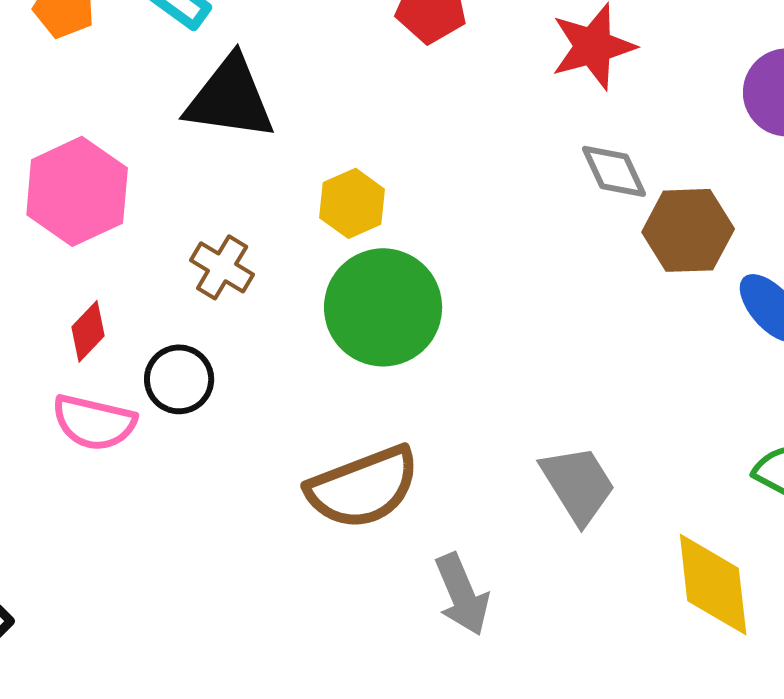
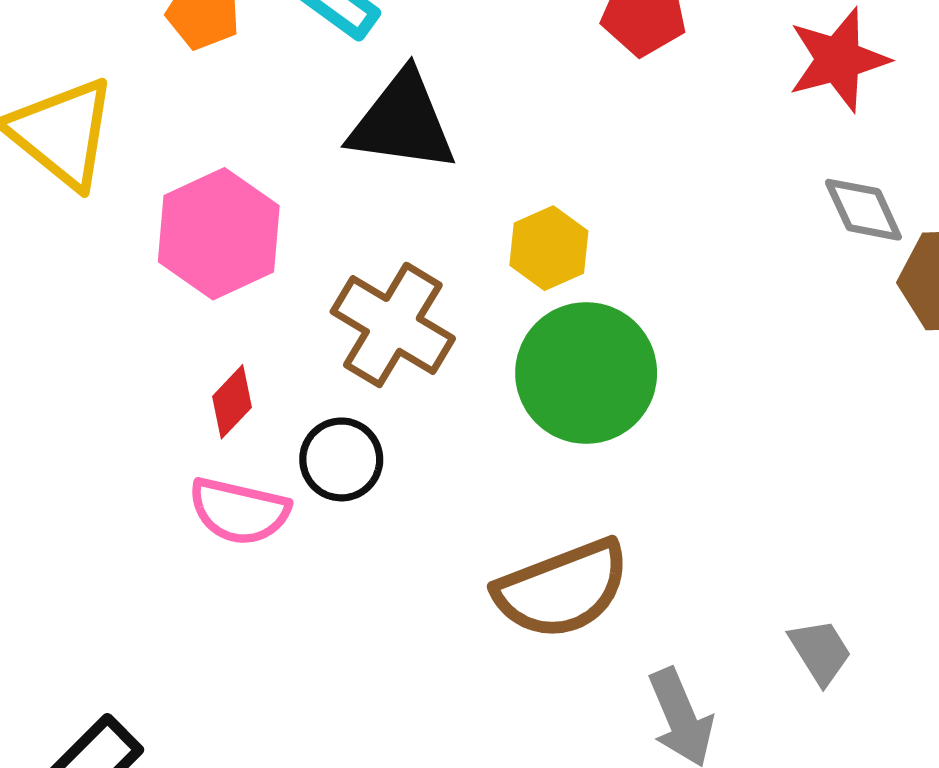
brown cross: (222, 267) -> (393, 325), size x1.6
gray trapezoid: (578, 484) -> (820, 652), moved, size x0.7

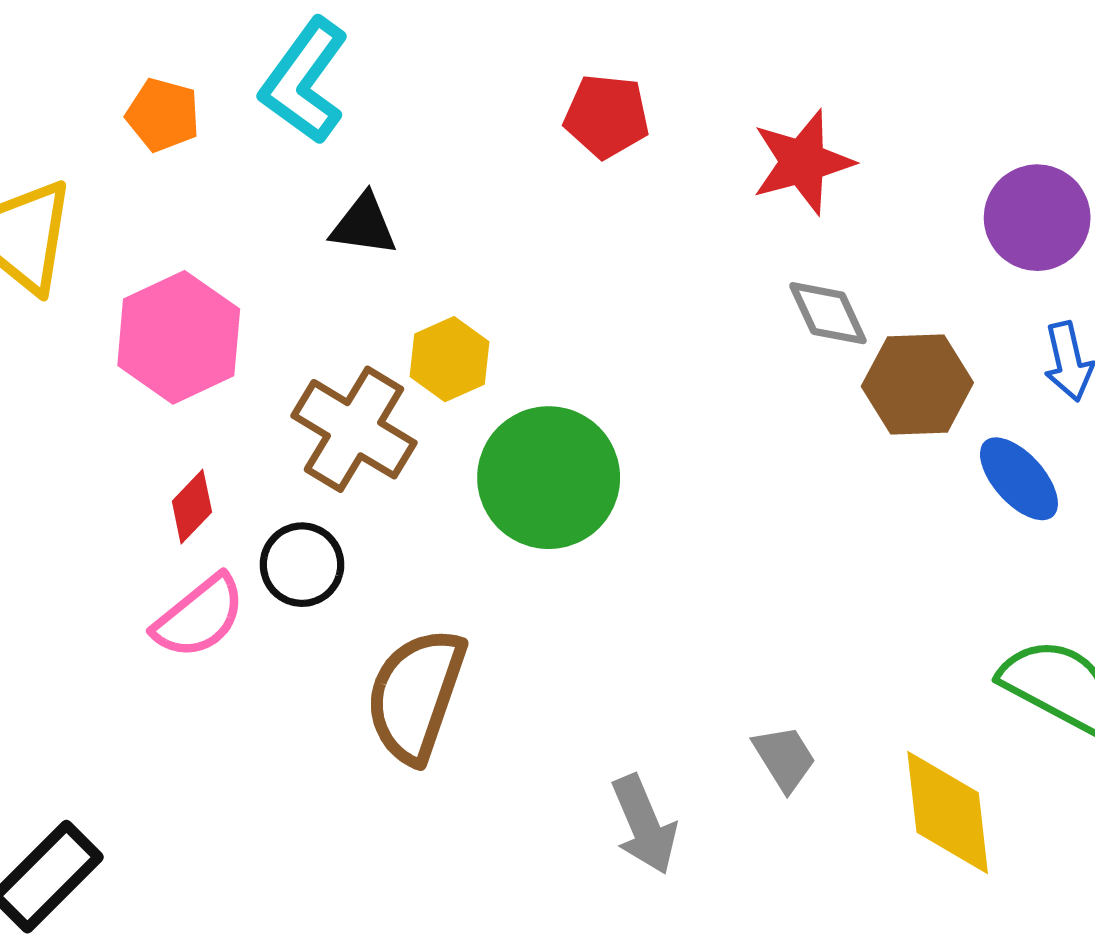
black triangle: (402, 122) -> (364, 225), size x0.6
yellow hexagon: (549, 248) -> (450, 359), moved
pink semicircle: (239, 511) -> (199, 617), turned -52
brown semicircle: (562, 589) -> (416, 695), moved, turned 130

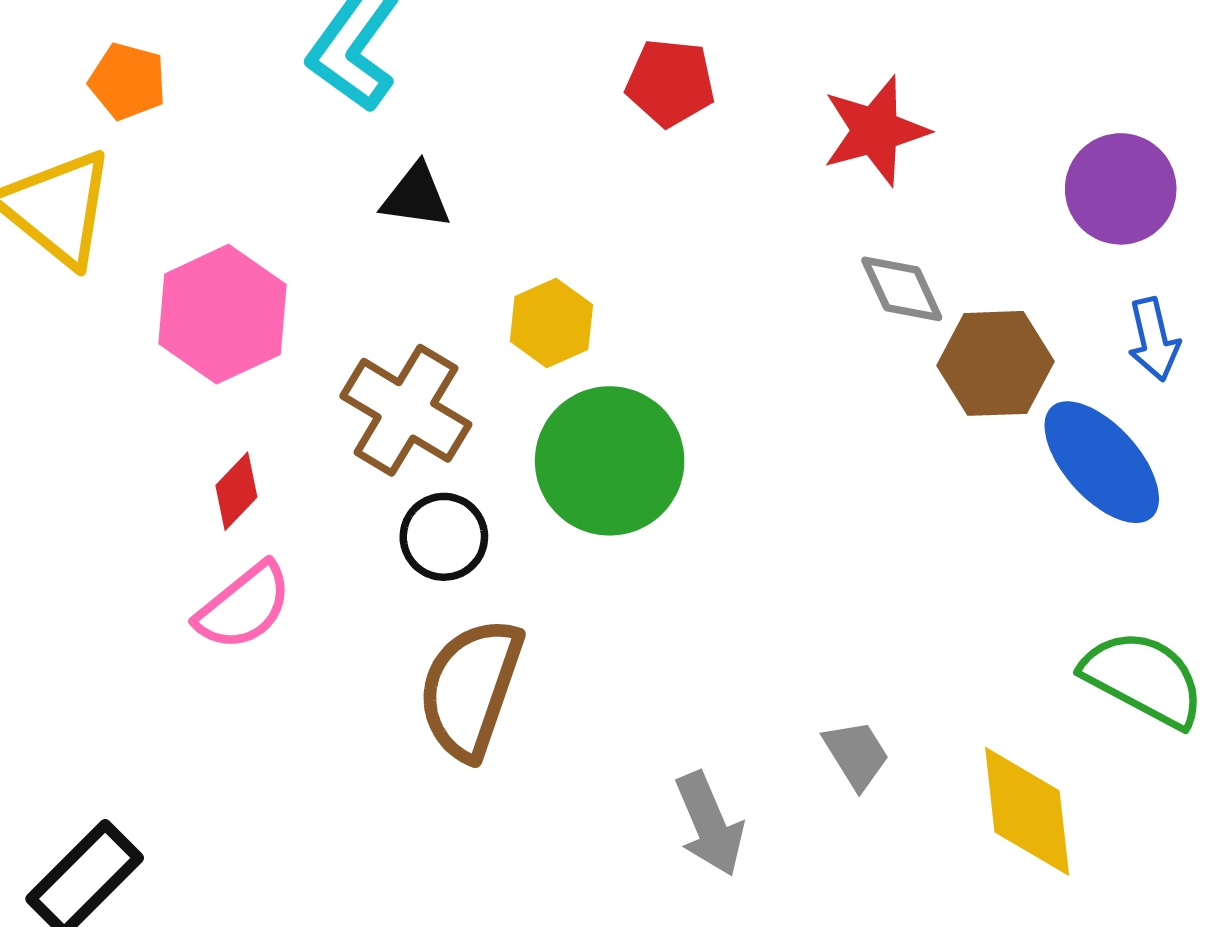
orange pentagon: (163, 115) -> (128, 81), moved
yellow hexagon: (450, 359) -> (551, 323), moved
blue ellipse: (1019, 479) -> (1102, 462), size x1.4
black circle: (302, 565) -> (444, 537), moved

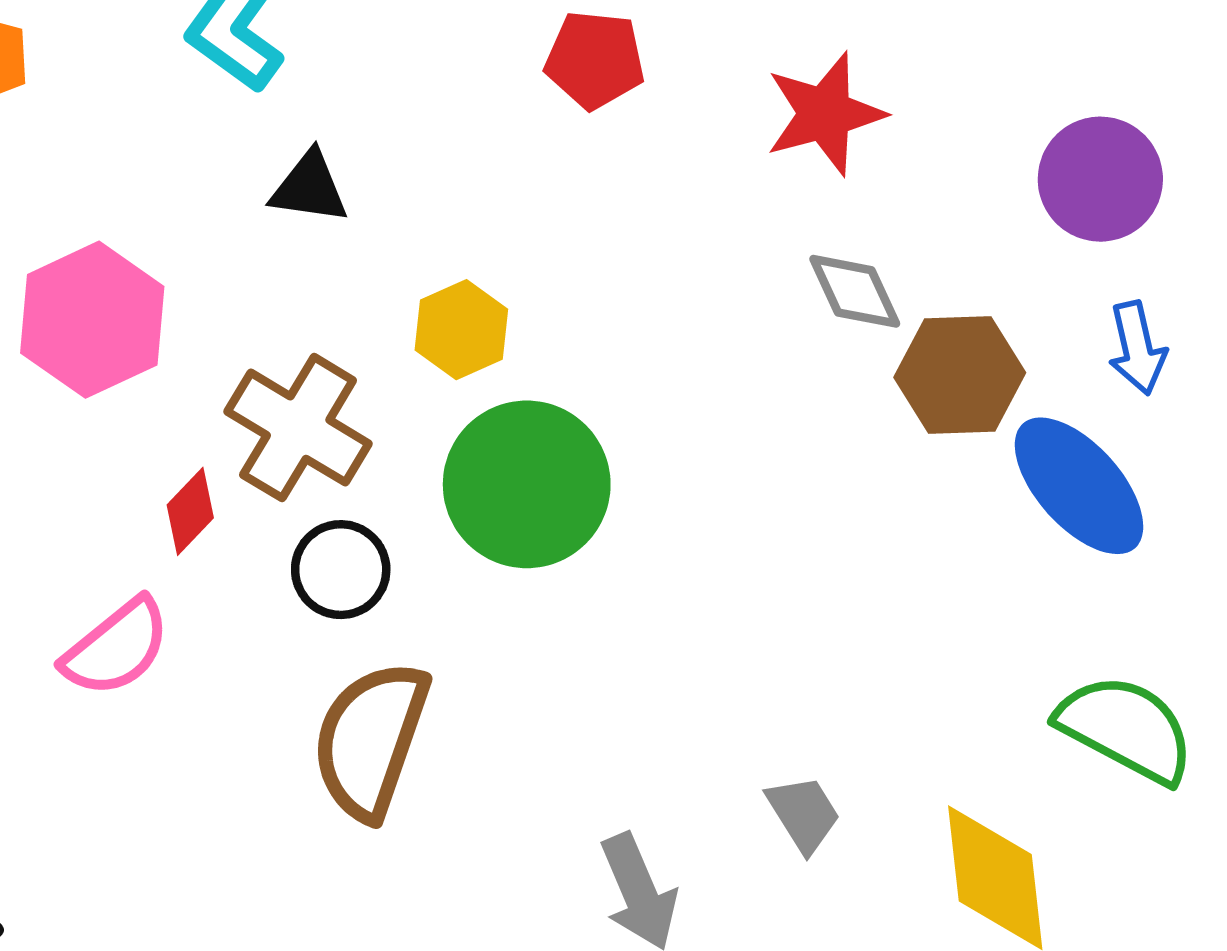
red diamond: (236, 491) -> (190, 511), moved

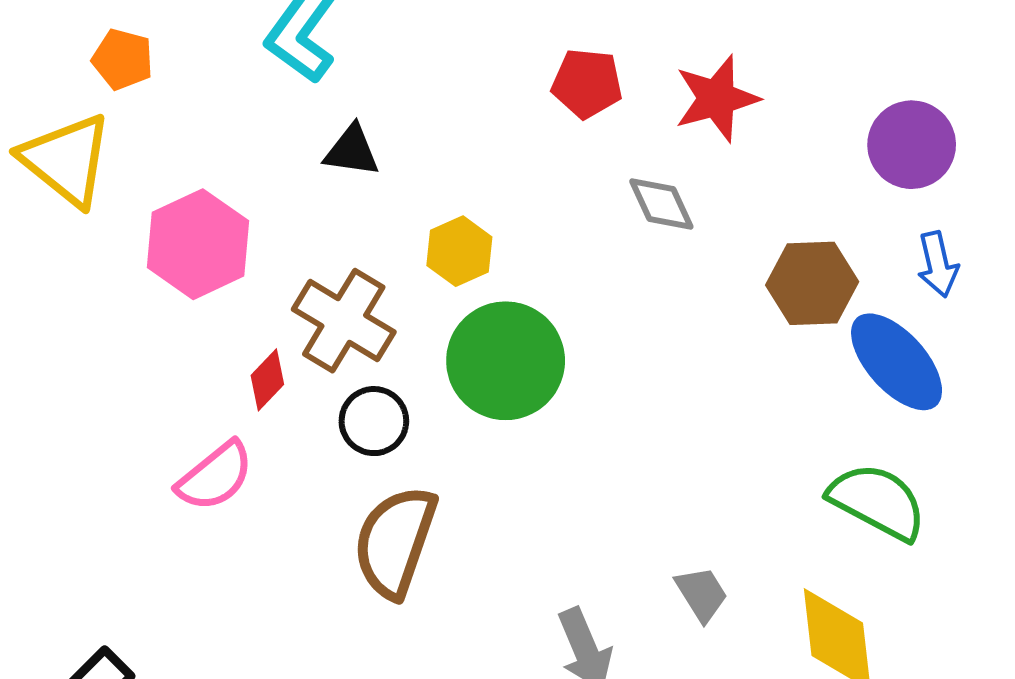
red pentagon: (595, 60) -> (587, 83), moved
gray diamond: (855, 291) -> (661, 204), moved
green semicircle: (1126, 729) -> (877, 501), moved

